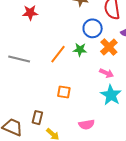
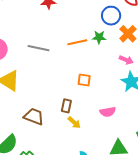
orange line: (58, 54) -> (77, 42), turned 42
brown rectangle: (37, 118) -> (66, 106), moved

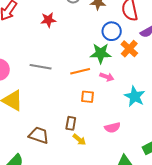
green star: (99, 37) -> (101, 53), size x1.5
orange line: (77, 42) -> (80, 71), moved
pink arrow: (126, 60) -> (107, 77), moved

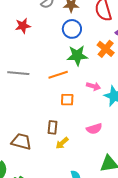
blue circle: (112, 31) -> (72, 29), moved
pink arrow: (107, 77) -> (93, 86), moved
yellow arrow: (79, 140) -> (62, 143), turned 104

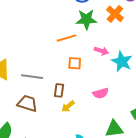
gray line: (18, 73) -> (32, 77), moved

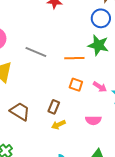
pink arrow: (101, 51) -> (100, 87), moved
gray line: (32, 77) -> (36, 52), moved

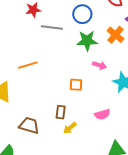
gray line: (36, 52) -> (52, 27), moved
orange line: (74, 58) -> (28, 65), moved
pink arrow: (100, 87) -> (100, 65), moved

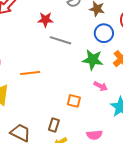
blue circle: (82, 14) -> (104, 33), moved

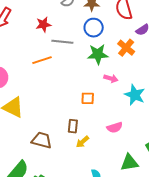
blue circle: (104, 33) -> (94, 28), moved
orange line: (30, 73) -> (42, 60), moved

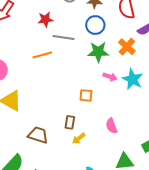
cyan star: (135, 95) -> (132, 79), moved
pink semicircle: (115, 127) -> (111, 126), turned 84

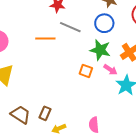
pink arrow: (110, 77) -> (110, 70), moved
orange square: (86, 95) -> (86, 71), moved
brown rectangle: (70, 122) -> (45, 113), moved

